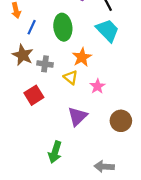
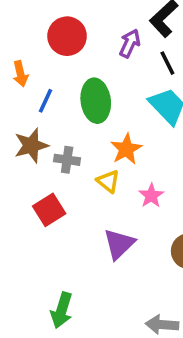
brown star: (23, 55) -> (31, 145), turned 30
green arrow: (55, 152) -> (62, 310), moved

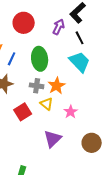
gray cross: (67, 160) -> (37, 86), moved
red square: (49, 210) -> (23, 112), moved

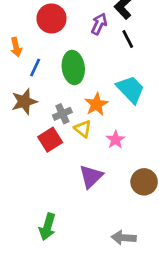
cyan trapezoid: (80, 62) -> (130, 89), moved
gray cross: (37, 86) -> (62, 114), moved, turned -32

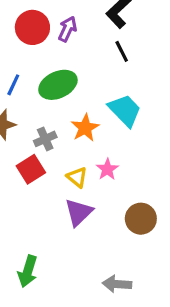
purple arrow: (99, 24) -> (68, 29), moved
green ellipse: (73, 68) -> (58, 85), turned 72
yellow triangle: (83, 129) -> (77, 177), moved

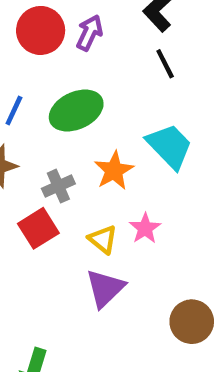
brown circle: (141, 219) -> (192, 322), moved

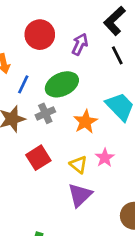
purple arrow: (89, 33) -> (80, 44), moved
gray cross: (58, 186) -> (45, 113), moved

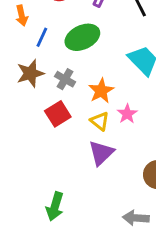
gray cross: (45, 113) -> (65, 79), moved, turned -36
orange star: (85, 122) -> (101, 91), moved

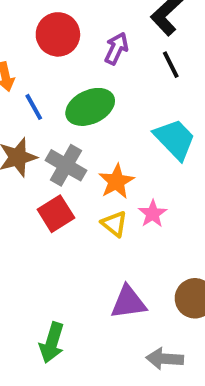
blue line: (42, 37) -> (34, 107), turned -54
gray cross: (65, 79) -> (66, 165), size x1.4
purple triangle: (101, 153) -> (128, 302), moved, turned 36

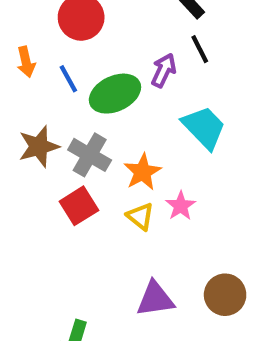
purple arrow: (116, 49) -> (164, 70), moved
blue line: (34, 107) -> (68, 79), moved

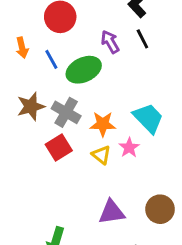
purple arrow: (164, 70) -> (110, 42), moved, turned -55
cyan trapezoid: (204, 127) -> (148, 118), moved
orange star: (142, 172) -> (103, 124), turned 30

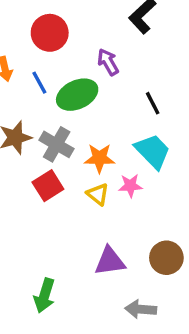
black line: (142, 39) -> (153, 103), moved
pink star: (129, 148) -> (130, 186), turned 30

